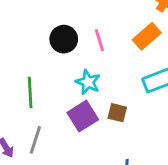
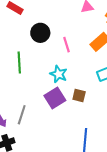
black circle: (64, 39) -> (40, 33), moved
green line: (30, 93) -> (19, 62), moved

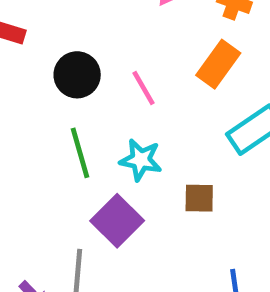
green line: (19, 62) -> (80, 153), moved
purple square: (55, 98) -> (117, 221), moved

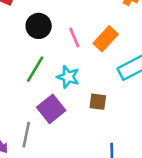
orange rectangle: (218, 64) -> (106, 39), moved
green line: (80, 153) -> (35, 69), turned 40

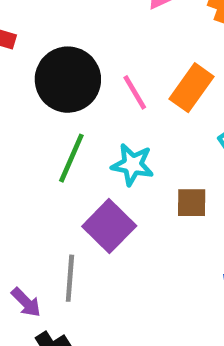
black circle: (39, 26) -> (68, 80), size x1.4

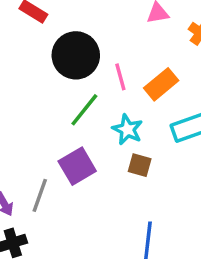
green line: (71, 158) -> (84, 110), moved
cyan star: (132, 165) -> (127, 129), moved

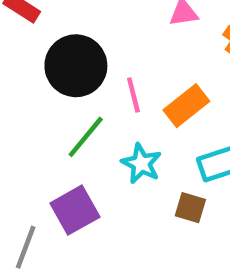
brown square: (140, 165) -> (190, 208), moved

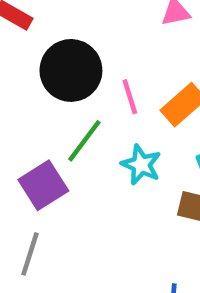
purple square: (75, 210) -> (43, 185), moved

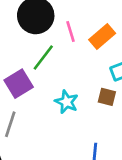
cyan star: (141, 165) -> (67, 102), moved

